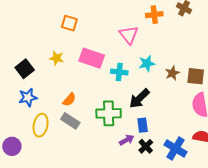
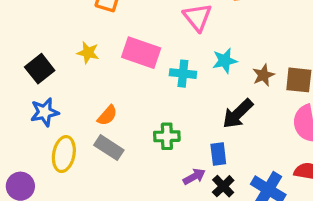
black arrow: (139, 99) -> (238, 114), moved
green cross: (109, 113) -> (167, 136), size x0.7

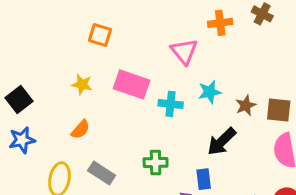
black square: (40, 69) -> (19, 99), moved
blue star: (45, 112) -> (22, 140), moved
orange semicircle: (107, 115) -> (81, 129), moved

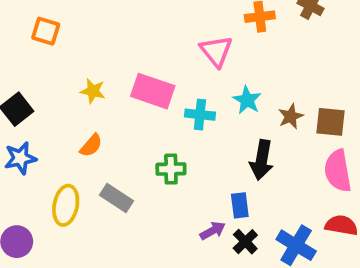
orange square: (100, 35) -> (46, 31), moved
cyan star: (210, 92) -> (247, 100), turned -30
black arrow: (222, 141) -> (262, 160), turned -36
green cross: (156, 163) -> (171, 169), moved

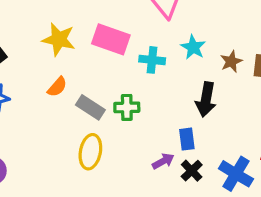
yellow star: (93, 91) -> (59, 39), size x1.5
gray rectangle: (116, 198) -> (90, 107), moved
yellow ellipse: (66, 205) -> (90, 152), moved

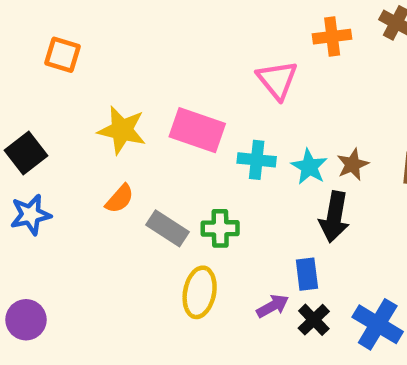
cyan star: (193, 47) -> (309, 167), moved
brown star: (231, 62) -> (353, 164), moved
yellow ellipse: (90, 152) -> (200, 292), moved

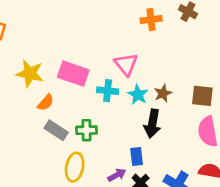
pink triangle: (277, 80) -> (126, 64), moved
orange semicircle: (120, 199) -> (46, 103), moved

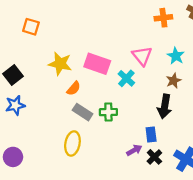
cyan cross: (108, 91) -> (126, 78), turned 36
cyan star: (138, 95) -> (176, 56), moved
yellow ellipse: (75, 167) -> (72, 143), moved

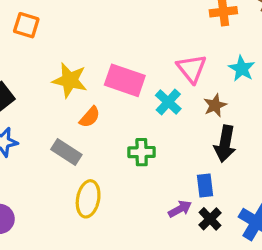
brown star: (174, 81) -> (215, 105), moved
gray rectangle: (83, 112) -> (66, 152), moved

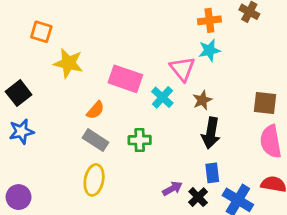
cyan star: (242, 69) -> (209, 50), moved, turned 30
yellow star: (70, 80) -> (68, 63), moved
gray rectangle: (66, 152) -> (95, 140), moved
blue rectangle: (205, 186) -> (212, 173), moved

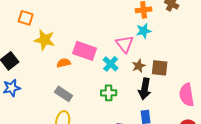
brown square: (265, 103) -> (160, 68), moved
orange semicircle: (95, 110) -> (64, 63), moved, turned -144
green cross: (140, 140) -> (109, 93), moved

